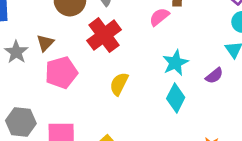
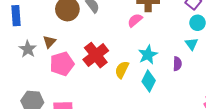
red cross: (104, 35) -> (96, 55), moved
purple semicircle: (214, 76) -> (177, 64), turned -48
yellow semicircle: (119, 84) -> (122, 70), moved

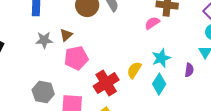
gray star: (28, 49) -> (44, 40), turned 30
red cross: (96, 55) -> (106, 83), moved

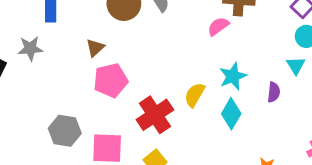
gray star: (44, 40) -> (30, 48), moved

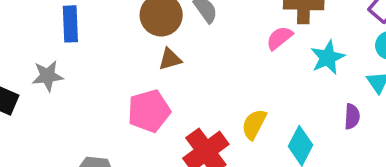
brown triangle: (95, 48) -> (170, 59), moved, turned 30
cyan star: (233, 76) -> (328, 57), moved

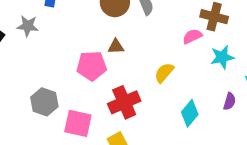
brown triangle: (170, 59) -> (116, 47), moved
yellow semicircle: (254, 124) -> (164, 73), moved

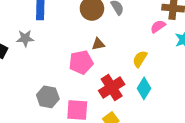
cyan diamond: (190, 113) -> (144, 88), moved

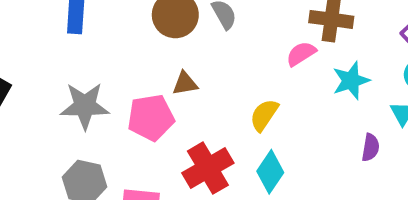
gray star: (25, 38) -> (85, 106), moved, size x1.4

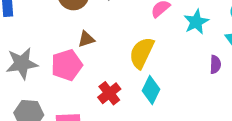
yellow semicircle: (264, 115) -> (142, 53), size x1.4
red cross: (208, 168) -> (109, 93), size x0.7

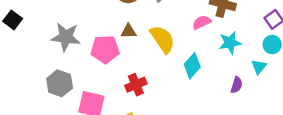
yellow semicircle: (142, 53) -> (163, 39), moved, turned 104
cyan diamond: (151, 90) -> (192, 66), moved

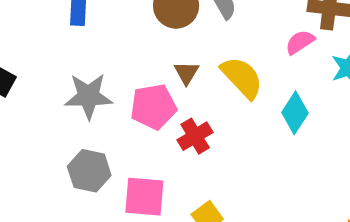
brown triangle: (129, 31) -> (186, 73), turned -49
red cross: (136, 85) -> (195, 136), moved

